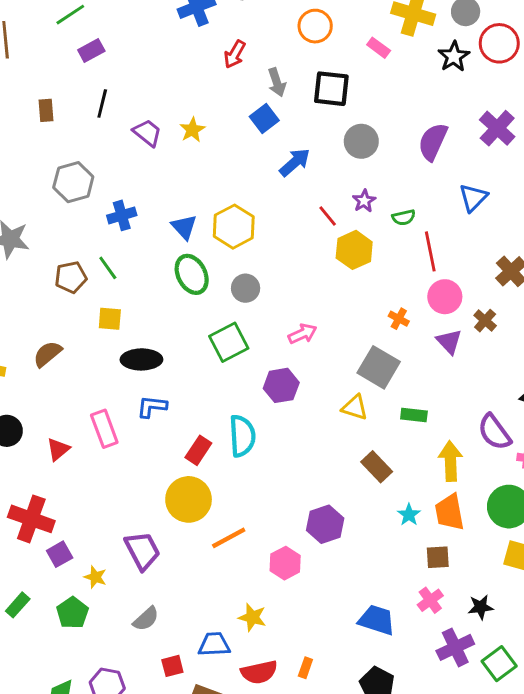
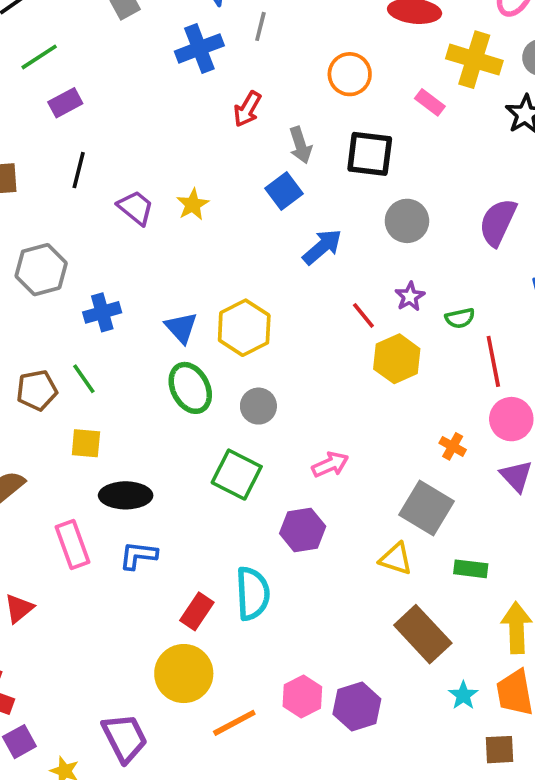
green square: (229, 342) -> (237, 475), turned -36
pink rectangle: (104, 429) -> (73, 544), moved
brown rectangle: (377, 467) -> (423, 634), size x1.4
pink hexagon: (285, 563) -> (302, 696), moved

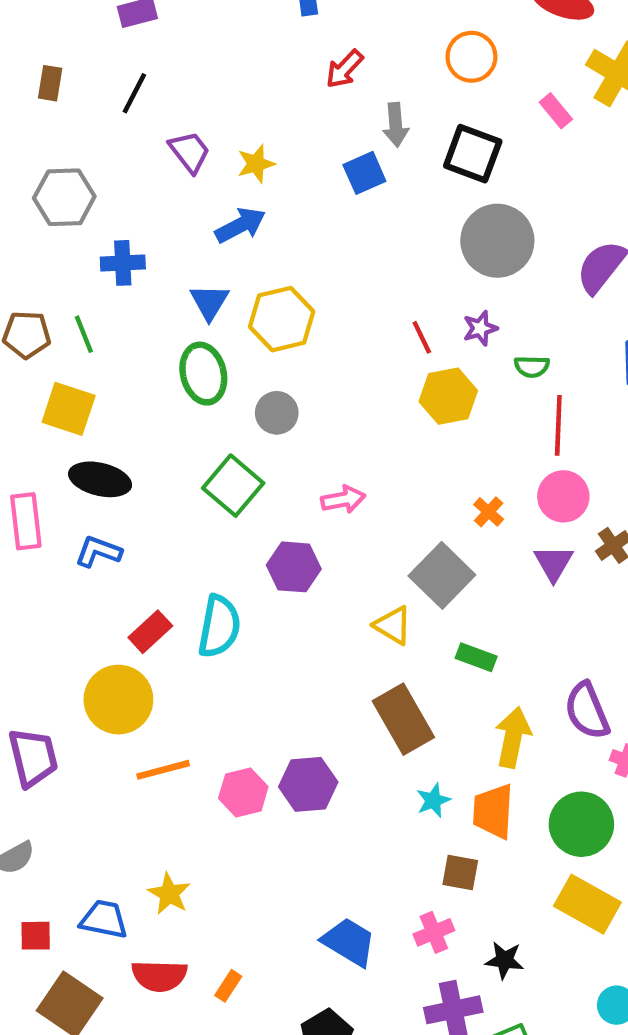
gray circle: (407, 221) -> (497, 241), size x1.4
blue arrow: (322, 247) -> (240, 225), moved
yellow square: (86, 443) -> (69, 409), size x1.4
pink hexagon: (302, 696) -> (243, 792), moved

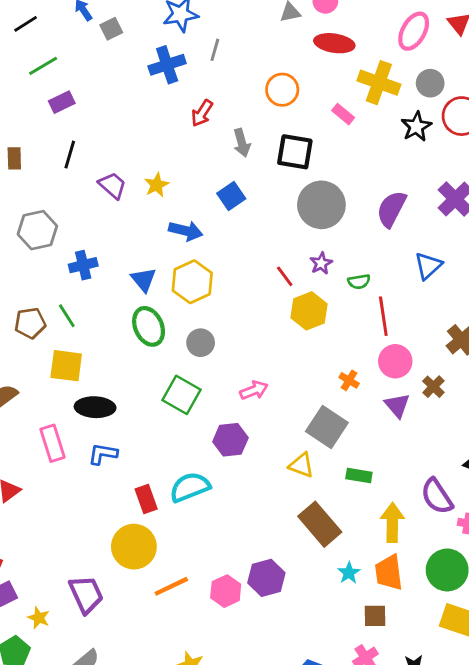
blue square: (364, 173) -> (231, 196), moved
blue arrow: (240, 225) -> (186, 231), moved, turned 52
cyan semicircle: (219, 626) -> (190, 487), turned -111
red rectangle: (150, 632) -> (146, 499), turned -56

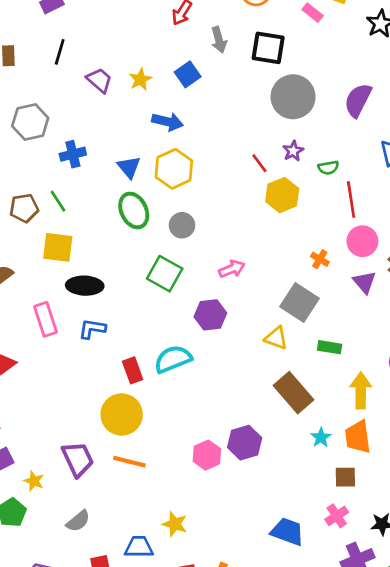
blue square: (231, 196) -> (188, 74), moved
orange line: (171, 586) -> (129, 462), moved, turned 40

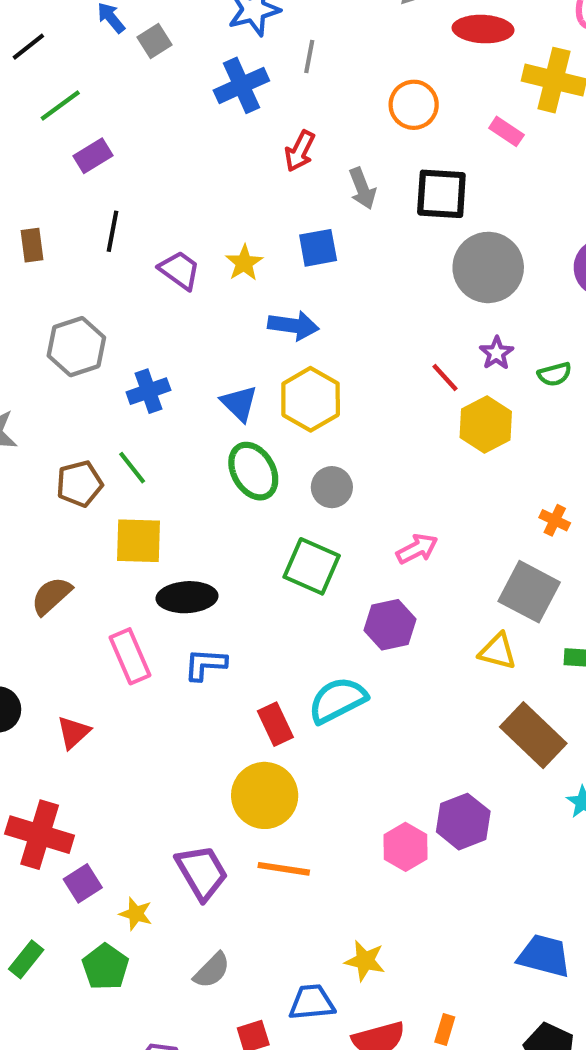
blue square: (188, 74) -> (318, 248), turned 30

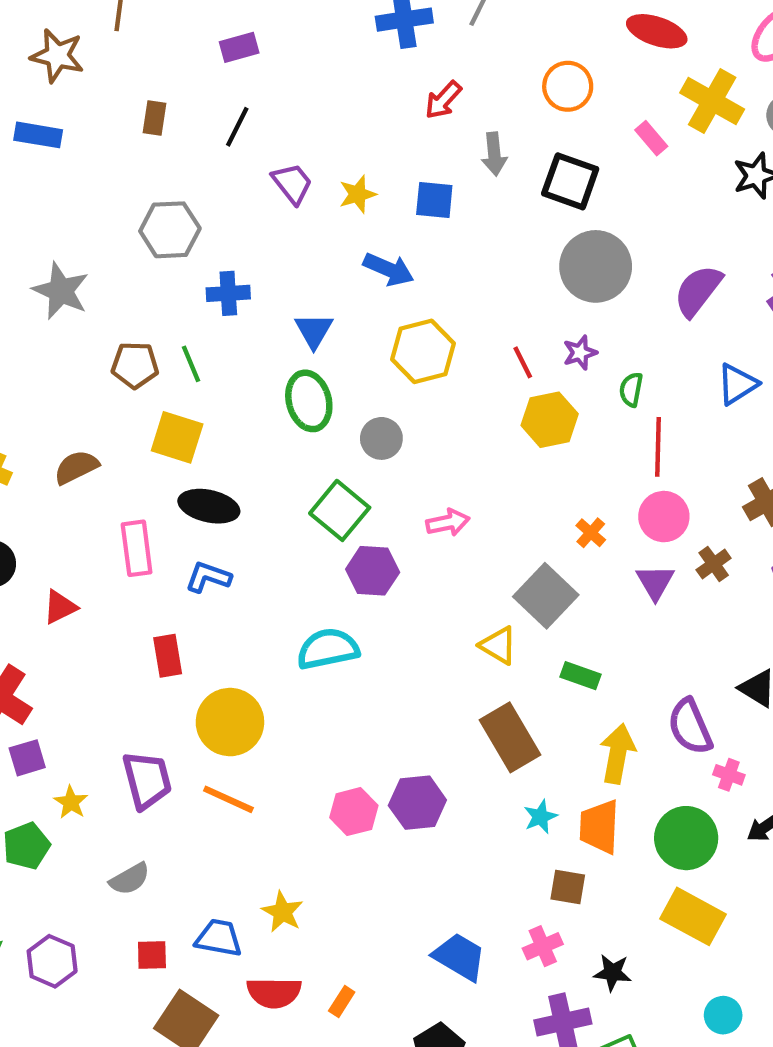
green semicircle: (555, 374) -> (631, 390), turned 100
yellow hexagon: (311, 399) -> (423, 351), moved
purple hexagon: (390, 625) -> (373, 571), moved
red rectangle: (275, 724) -> (168, 656), moved

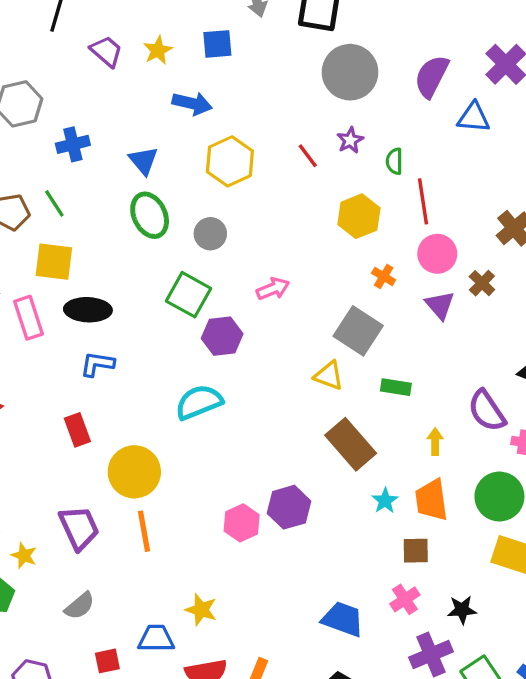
blue triangle: (737, 384) -> (474, 117), moved, turned 48
yellow hexagon: (550, 420) -> (359, 216), moved
pink rectangle: (137, 548) -> (29, 318), moved
yellow arrow: (618, 754) -> (435, 442), size x0.6
orange line: (228, 799) -> (144, 531), turned 66

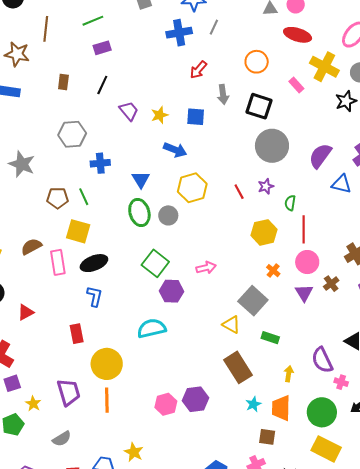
gray circle: (210, 234) -> (168, 215), moved
black ellipse: (88, 310) -> (94, 263), turned -32
blue L-shape: (97, 364) -> (95, 296), turned 85

